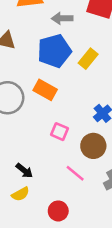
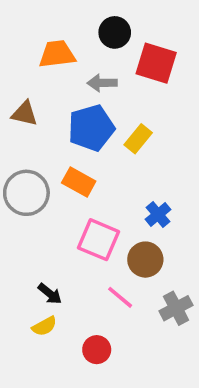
pink square: (60, 132) -> (98, 240), size x1.6

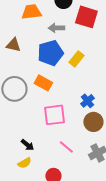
pink square: (98, 240) -> (54, 115), turned -30
brown circle: (145, 260) -> (93, 122), moved

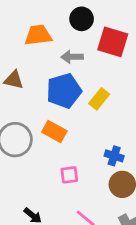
blue cross: (87, 101) -> (114, 156), turned -32
pink square: (54, 115) -> (69, 175), size x0.6

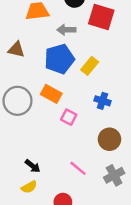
blue cross: (114, 156) -> (102, 101), moved
pink square: (69, 175) -> (69, 117), moved, turned 35

